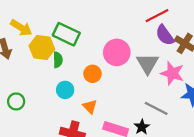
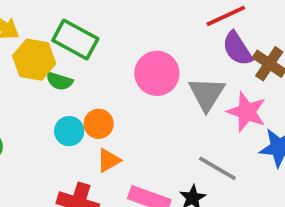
green semicircle: (58, 60) -> (59, 81), turned 105
orange circle: (93, 74) -> (99, 124), moved
orange triangle: (90, 107) -> (109, 160), turned 42

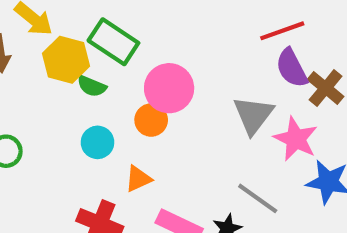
pink circle: (157, 73) -> (169, 88), moved
orange circle: (99, 124) -> (151, 120), moved

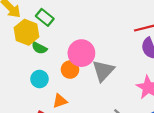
green rectangle: (113, 42) -> (45, 17), moved, size x0.7
gray triangle: (253, 115) -> (103, 71), moved

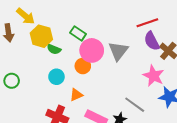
green rectangle: (45, 17) -> (78, 33), moved
gray triangle: (103, 71) -> (118, 51), moved

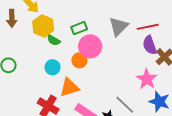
green rectangle: (78, 33) -> (79, 28), turned -63
gray triangle: (118, 51) -> (119, 26), moved
orange triangle: (76, 95) -> (69, 87), size x1.5

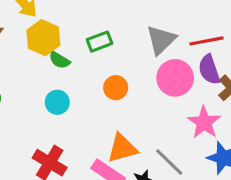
pink circle: (90, 46) -> (175, 78), moved
orange circle: (79, 60) -> (116, 88), moved
orange triangle: (69, 87) -> (122, 148), moved

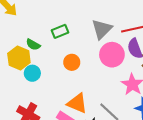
yellow hexagon: (43, 38) -> (19, 58), moved
orange triangle: (122, 148) -> (77, 103), turned 40

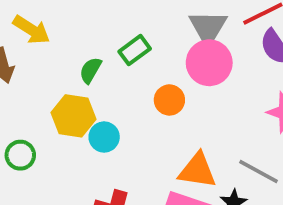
green semicircle: (33, 45) -> (90, 70), moved, turned 104
pink circle: (112, 55) -> (209, 63), moved

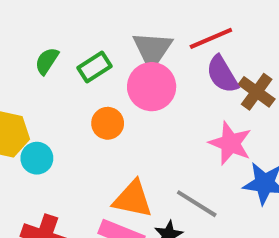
green rectangle: (135, 50) -> (95, 67), moved
green semicircle: (90, 70) -> (47, 61), moved

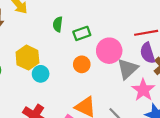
gray triangle: (152, 50) -> (128, 69), moved
green semicircle: (47, 61) -> (58, 24), turned -40

